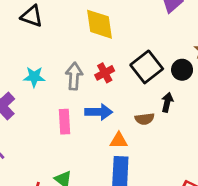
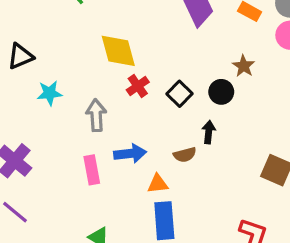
black triangle: (32, 16) -> (20, 56), moved, turned -35
black square: (147, 67) -> (180, 94), size x0.7
red cross: (105, 73) -> (138, 86), moved
cyan star: (34, 77) -> (49, 93), moved

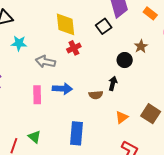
black square: (180, 94) -> (104, 26), moved
gray arrow: (96, 115) -> (45, 62), turned -84
orange triangle: (158, 184) -> (122, 117), moved, turned -40

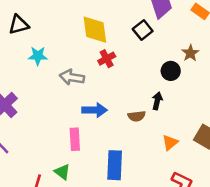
pink rectangle: (37, 95) -> (75, 139), moved

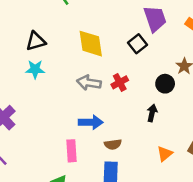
black triangle: (19, 25) -> (36, 41), moved
red cross: (107, 59) -> (120, 82), moved
gray arrow: (72, 77) -> (89, 83), moved
brown semicircle: (137, 116) -> (113, 144), moved

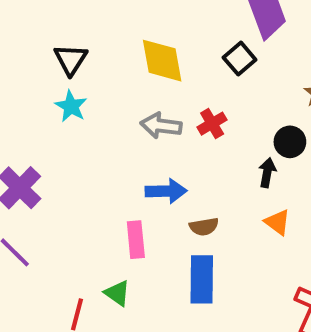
black triangle: (36, 41) -> (71, 59), turned -40
cyan star: (35, 69) -> (71, 106), turned 30
black circle: (165, 84) -> (290, 142), moved
orange triangle: (165, 154) -> (278, 222), moved, turned -42

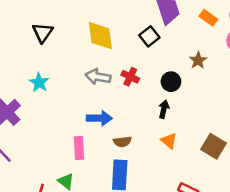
cyan star: (71, 106) -> (39, 82), moved
red cross: (212, 124) -> (130, 77), turned -36
black circle: (290, 142) -> (171, 82), moved

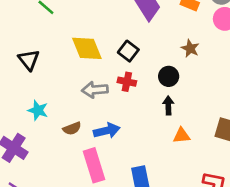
black square: (149, 36) -> (128, 51), moved
orange triangle: (169, 141) -> (181, 136), turned -30
brown semicircle: (122, 142) -> (72, 128), moved
pink rectangle: (79, 148) -> (94, 165), size x1.4

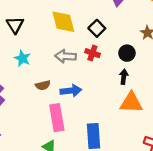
cyan star: (38, 110) -> (22, 58), moved
orange triangle: (181, 136) -> (131, 103), size x1.6

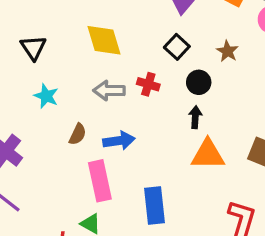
black square: (97, 28) -> (177, 47), moved
brown semicircle: (43, 85) -> (78, 134), turned -48

